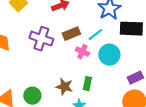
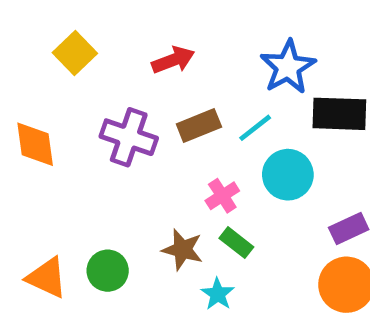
pink cross: (82, 52) -> (222, 196), moved, turned 32
green rectangle: (87, 84) -> (236, 243), turned -64

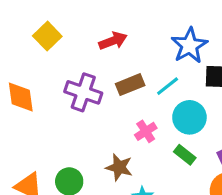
green rectangle: (236, 243) -> (185, 155), moved

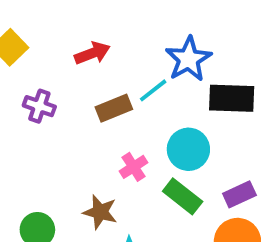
cyan line: (168, 86) -> (153, 90), moved
purple cross: (83, 92) -> (39, 106), moved, size x0.7
green rectangle: (185, 155) -> (183, 196), size x1.4

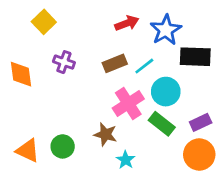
red arrow: (92, 53) -> (127, 23), moved
cyan line: (153, 90) -> (144, 66), moved
pink cross: (134, 167) -> (128, 104), size x1.6

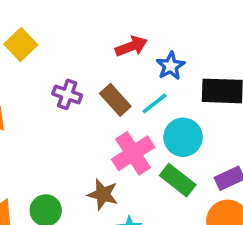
blue star: (166, 30) -> (171, 66), moved, size x0.7
purple cross: (64, 62) -> (67, 94), moved
brown rectangle: (115, 63) -> (115, 100), turned 70

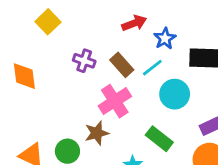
pink cross: (133, 153) -> (115, 101), moved
green rectangle: (178, 180) -> (159, 139), moved
brown star: (103, 194) -> (97, 133), moved, turned -30

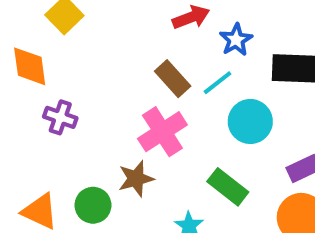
purple cross: (84, 61) -> (60, 117), moved
orange diamond: (24, 76) -> (30, 66), moved

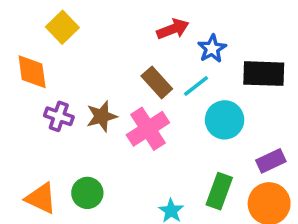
brown star: (136, 179) -> (102, 116), moved
green rectangle: (228, 187) -> (219, 191), moved, turned 72

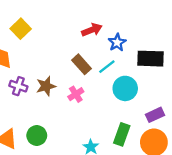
pink cross: (148, 129) -> (76, 94), size x0.6

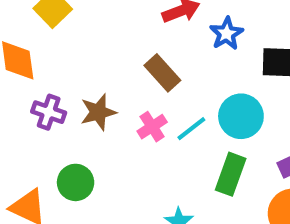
cyan line: (107, 67) -> (191, 129), moved
green rectangle: (122, 134) -> (231, 174), moved
green circle: (37, 136) -> (76, 182), moved

